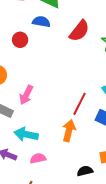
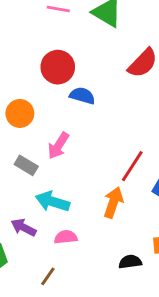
blue semicircle: (41, 22) -> (82, 96), moved
red circle: (20, 40) -> (58, 67), size x1.5

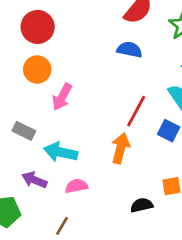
red circle: (58, 67) -> (38, 27), moved
blue semicircle: (82, 96) -> (129, 50), moved
orange circle: (20, 113) -> (37, 69), moved
gray rectangle: (26, 165) -> (24, 131), moved

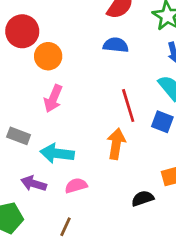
orange circle: (37, 69) -> (48, 56), moved
red line: (136, 111) -> (128, 105), turned -40

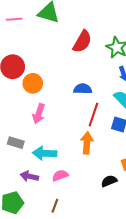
blue semicircle: (116, 45) -> (83, 89), moved
red line: (128, 105) -> (93, 115), turned 40

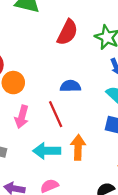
red line: (93, 115) -> (56, 114), moved, turned -40
cyan arrow: (45, 153) -> (47, 151), moved

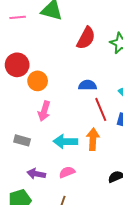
red line: (56, 114) -> (101, 109), moved

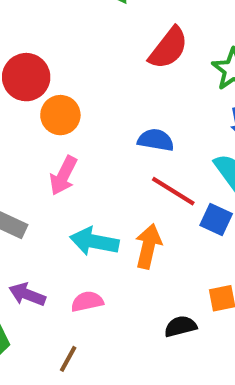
red line: (101, 109) -> (173, 191), turned -45

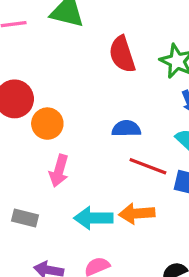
red semicircle: (168, 48) -> (122, 54), turned 135
orange arrow: (148, 246) -> (137, 213), turned -96

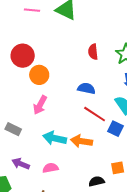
red semicircle: (122, 54) -> (93, 52), moved, size x0.7

